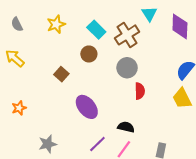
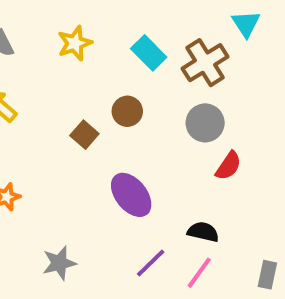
brown circle: (89, 54) -> (127, 111), moved
red semicircle: (140, 91) -> (228, 166), turned 35

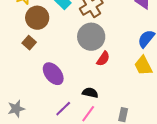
brown circle: (127, 111) -> (37, 18), moved, size x1.5
gray circle: (205, 123) -> (91, 37), size x1.4

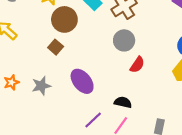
gray circle: (91, 37) -> (124, 40), size x0.7
gray star: (16, 109) -> (41, 86), moved

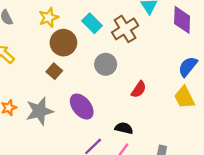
gray circle: (124, 40) -> (106, 64), moved
gray star: (41, 86) -> (39, 111), size x1.4

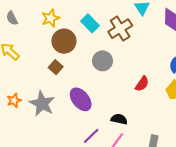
red semicircle: (139, 89) -> (142, 84), moved
gray star: (39, 111) -> (42, 104), turned -30

